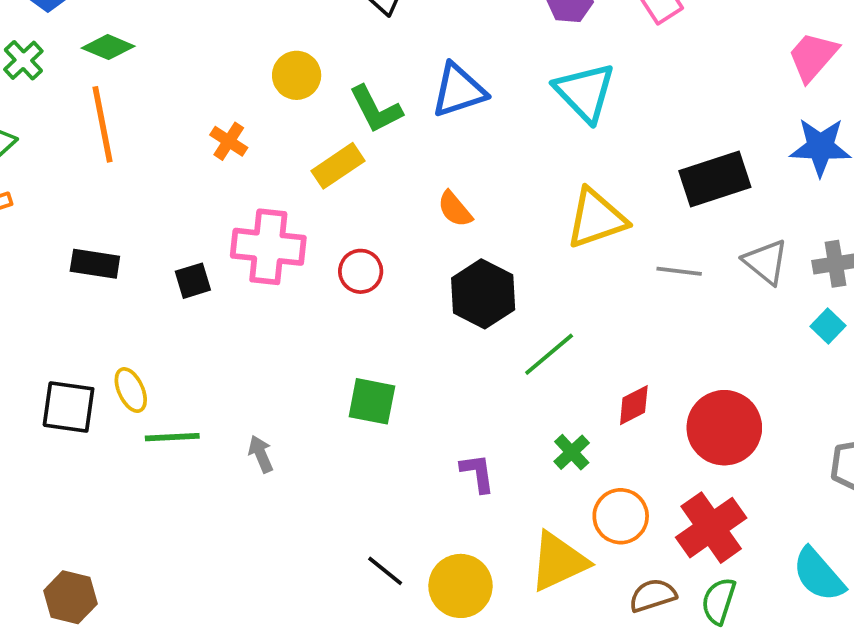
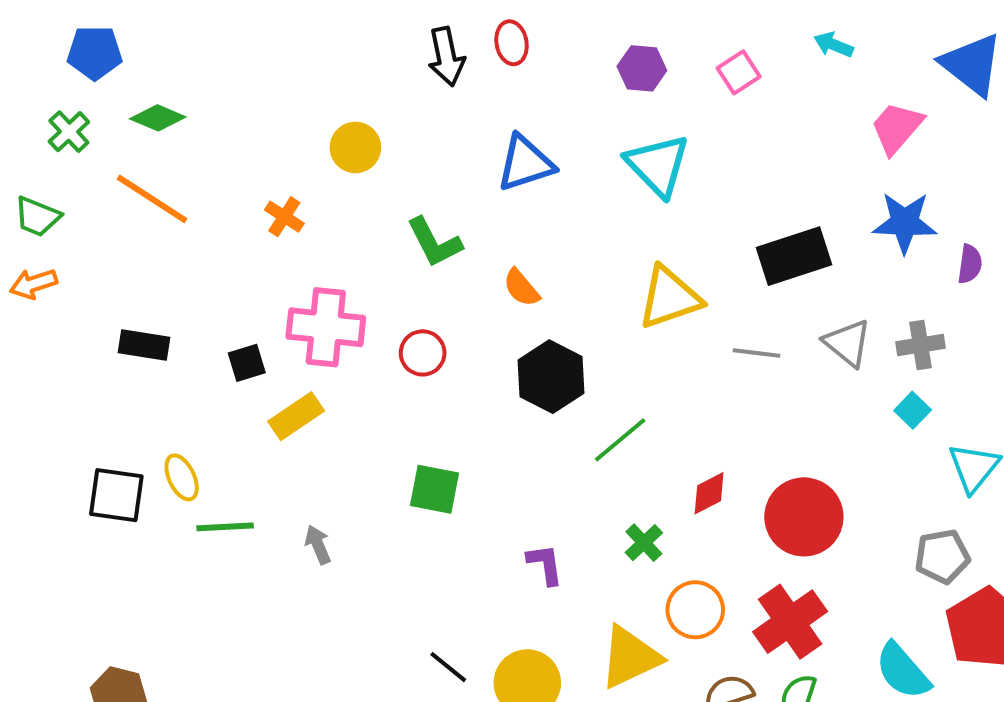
green L-shape: (376, 109) -> (434, 242), moved
orange line: (102, 124) -> (152, 199), turned -46
yellow rectangle: (338, 166) -> (296, 416), moved

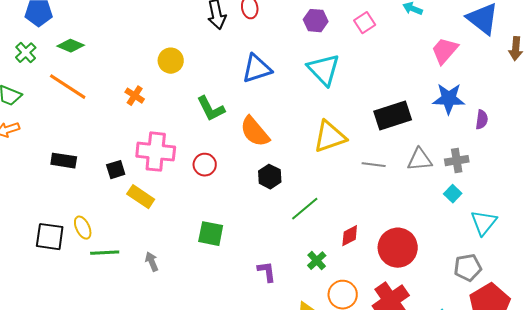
orange semicircle: (521, 288) -> (255, 132), size x1.6
gray triangle: (847, 343) -> (420, 160), turned -44
black hexagon: (551, 377) -> (270, 177), size x0.7
yellow rectangle: (296, 416) -> (141, 197), turned 68

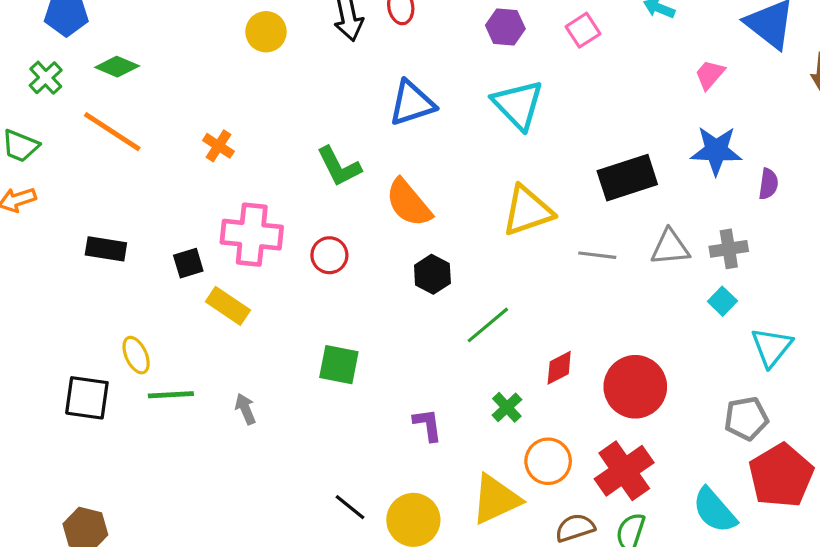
pink trapezoid: (445, 51) -> (710, 75), size x0.7
yellow circle: (171, 61) -> (266, 32), moved
black square: (50, 237) -> (87, 398), moved

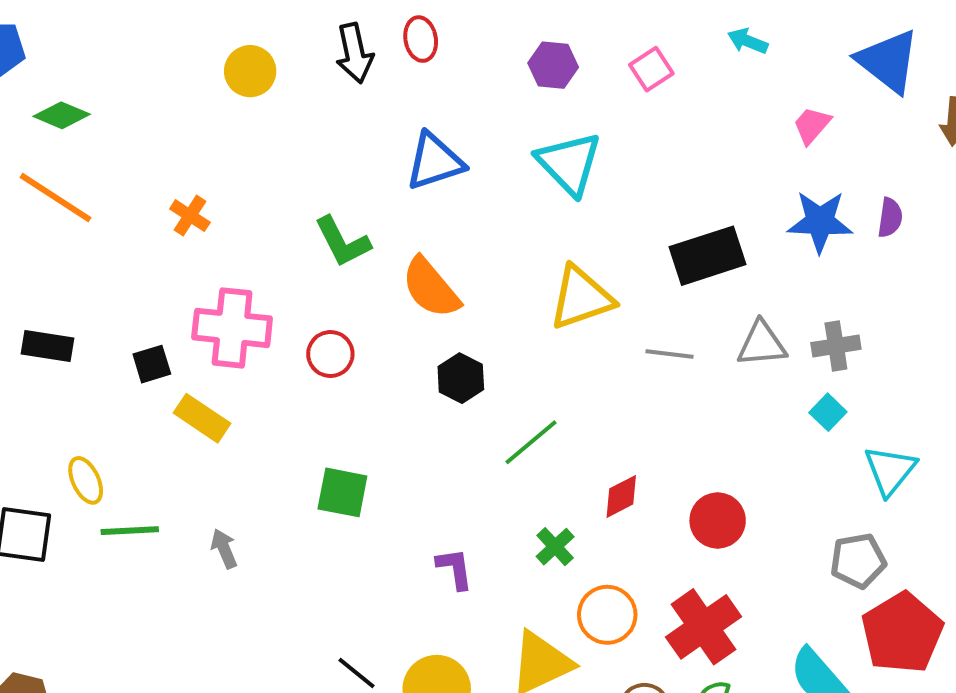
purple semicircle: (768, 184) -> (890, 218), moved
red circle: (635, 387) -> (718, 521), size x0.7

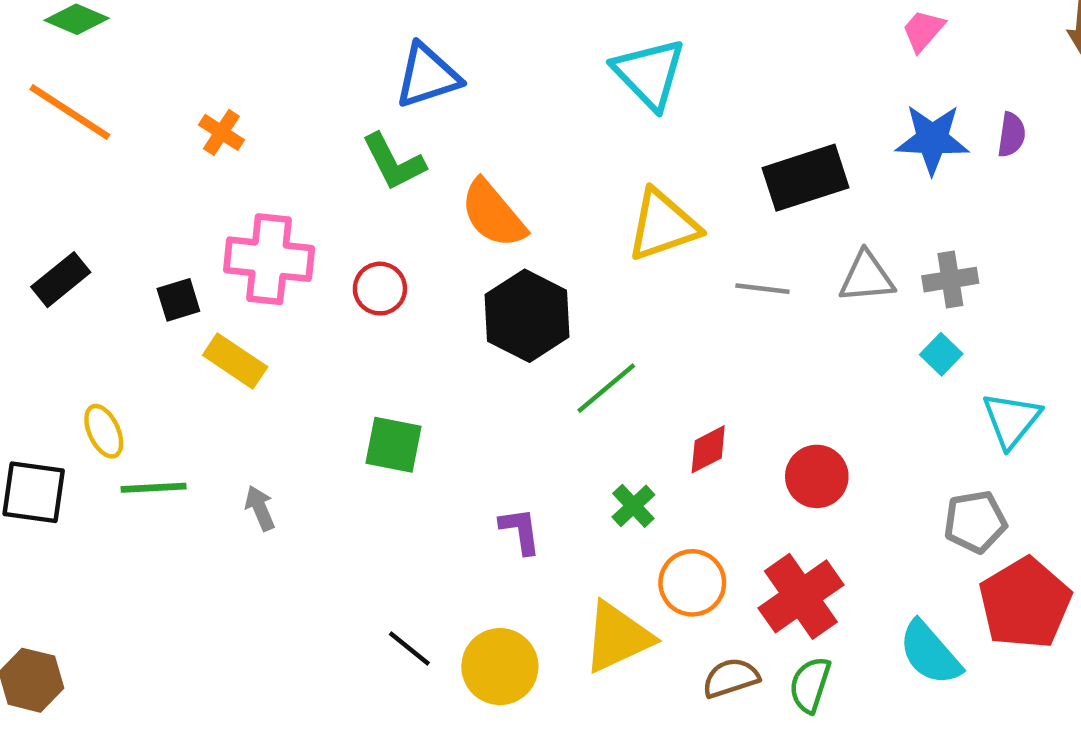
blue triangle: (435, 161) -> (427, 76), moved
black rectangle: (48, 346) -> (61, 280), turned -48
black hexagon: (461, 378) -> (527, 316), size x1.6

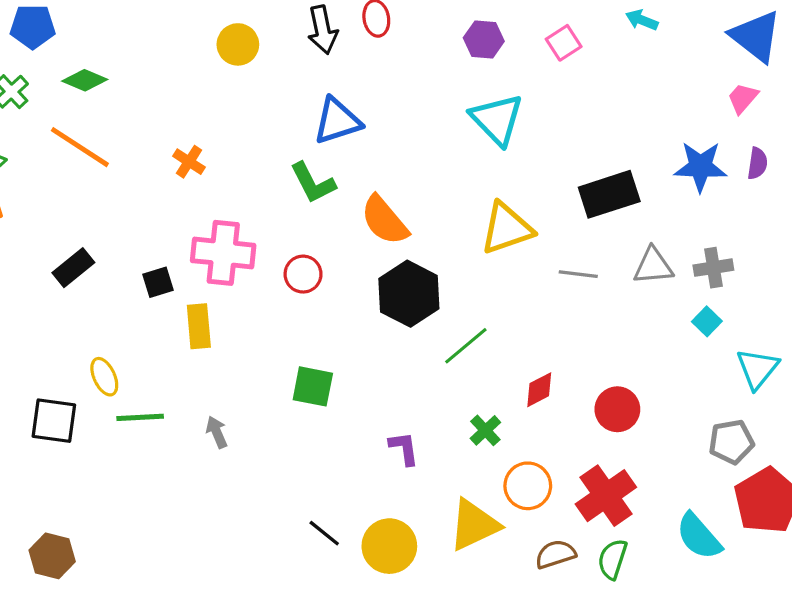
pink trapezoid: (923, 31) -> (743, 98), moved
yellow rectangle: (235, 361) -> (199, 326), turned 51

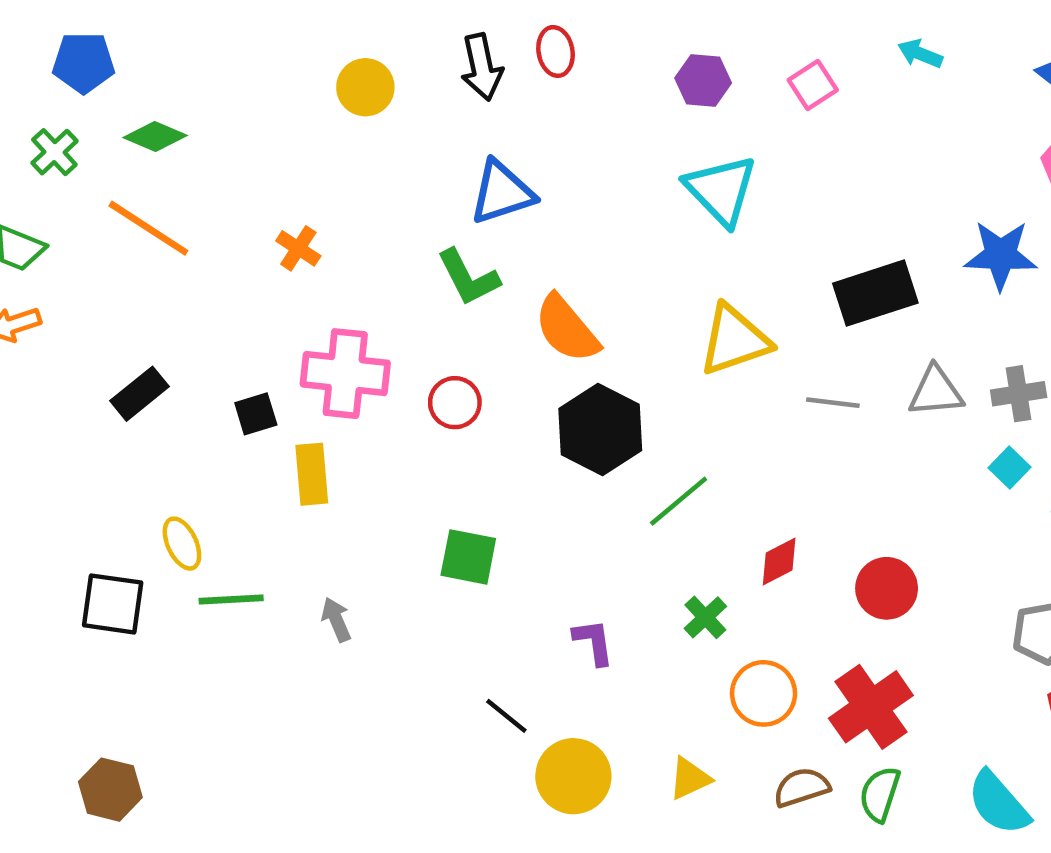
yellow triangle: (474, 525) -> (690, 778), moved, size x0.6
black line: (324, 533) -> (506, 716), moved
cyan semicircle: (699, 536) -> (998, 803), moved

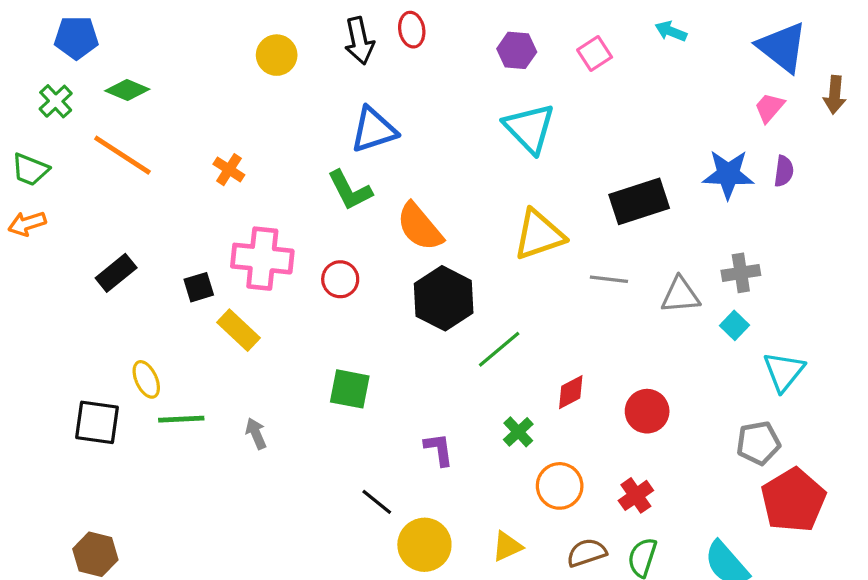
gray triangle: (936, 391) -> (680, 295), moved
yellow rectangle: (312, 474) -> (238, 330), turned -42
red cross: (871, 707) -> (636, 495), size x0.6

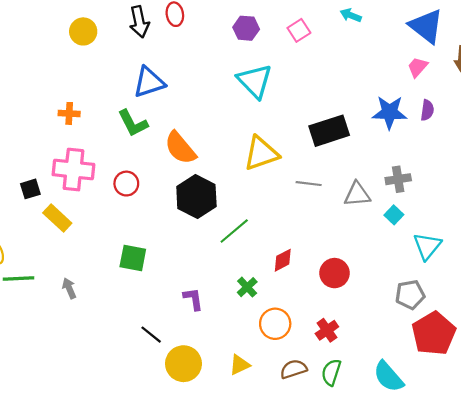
orange cross: (229, 170) -> (69, 113), moved, turned -30

